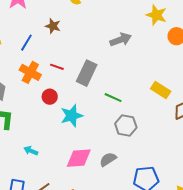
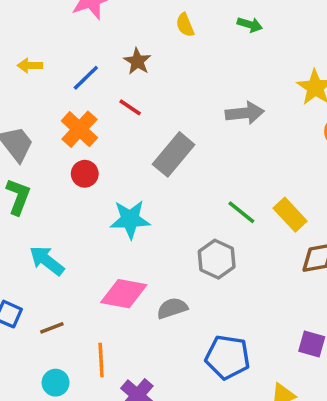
red line: (57, 67) -> (130, 107), moved
red circle: (50, 97) -> (85, 174), moved
green line: (113, 98) -> (241, 212), moved
cyan arrow: (31, 151) -> (47, 261), size x1.5

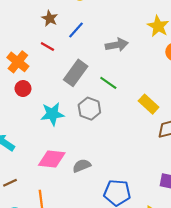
blue line: (86, 78) -> (76, 30), moved
green line: (241, 212) -> (108, 83), moved
gray hexagon: (217, 259) -> (89, 109), moved

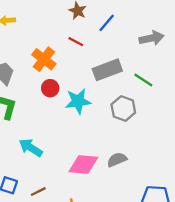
gray rectangle: (76, 73) -> (107, 70), turned 35
cyan star: (52, 114) -> (78, 101), moved
gray semicircle: (82, 166) -> (117, 160), moved

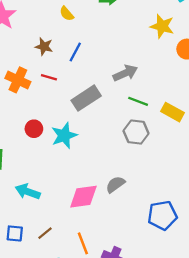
gray arrow: (152, 38) -> (125, 73), moved
orange cross: (44, 59) -> (18, 80), moved
green line: (143, 80) -> (138, 101), moved
gray hexagon: (123, 109) -> (136, 132), moved

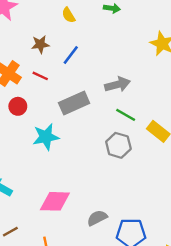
brown star: (44, 47) -> (40, 44), turned -30
red circle: (34, 129) -> (18, 106), moved
gray semicircle: (115, 184) -> (97, 218), moved

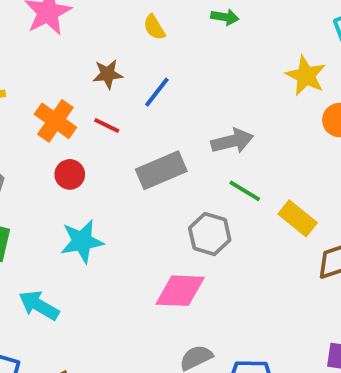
cyan star: (46, 137) -> (82, 241), moved
gray hexagon: (118, 145) -> (210, 234), moved
pink diamond: (55, 201) -> (180, 291), moved

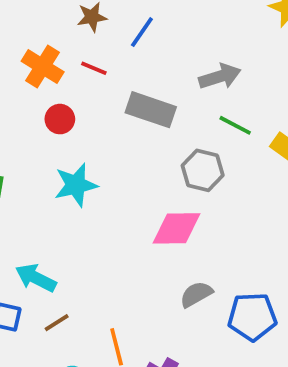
gray rectangle: (161, 170) -> (151, 110), turned 45
cyan arrow: (39, 305) -> (36, 278), moved

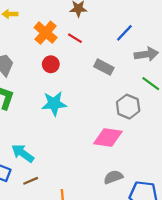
blue line: (142, 32) -> (124, 33), moved
gray rectangle: (151, 110) -> (104, 67), size x0.7

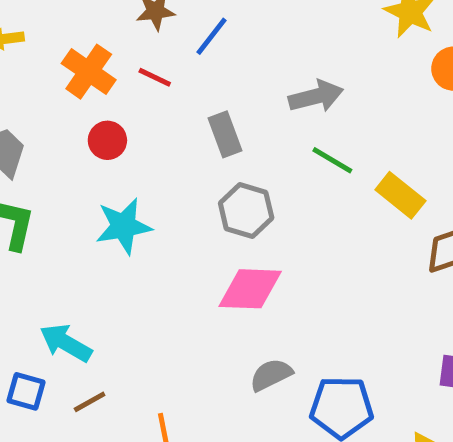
blue line: (124, 33) -> (212, 36), moved
gray rectangle: (104, 67) -> (225, 134), turned 48
gray hexagon: (128, 107) -> (246, 210), moved

